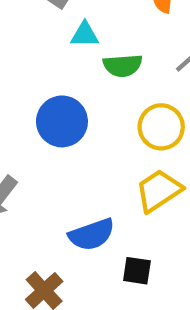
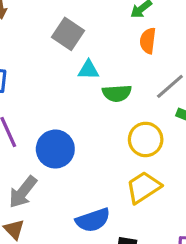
blue circle: (62, 121) -> (55, 149), moved

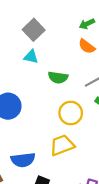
orange semicircle: (148, 41) -> (87, 46), turned -72
cyan triangle: (89, 70) -> (31, 57), moved

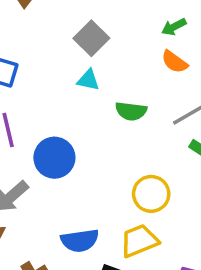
yellow circle: (71, 113) -> (151, 194), moved
yellow trapezoid: (62, 145) -> (139, 241), moved

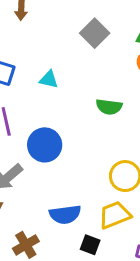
gray square: (91, 38) -> (95, 33), moved
cyan triangle: (88, 80) -> (49, 79), moved

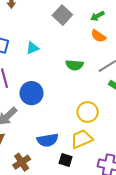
cyan triangle: (49, 79) -> (32, 48), turned -32

